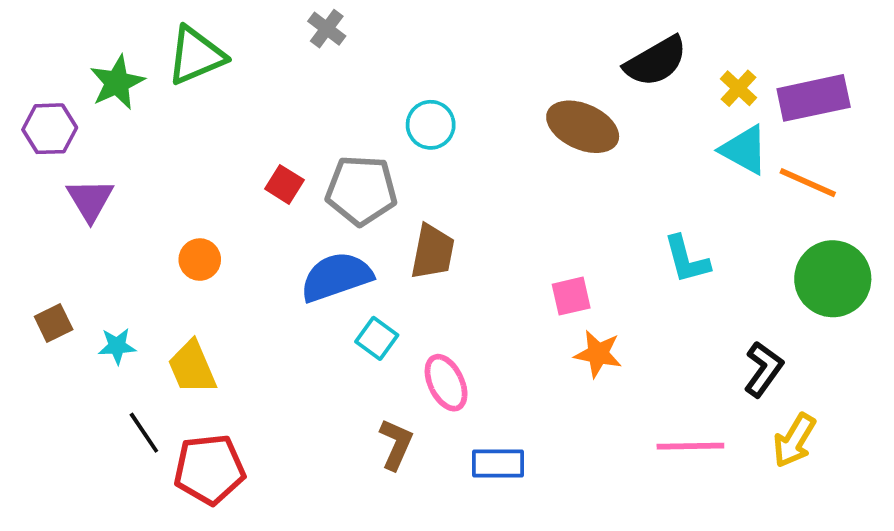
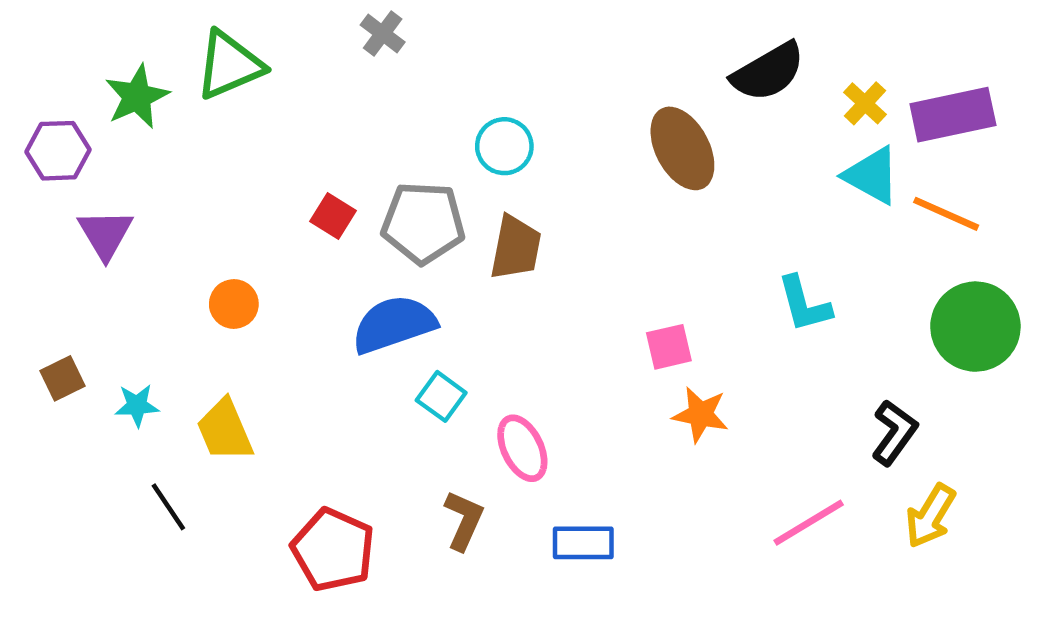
brown ellipse: (583, 127) -> (682, 148), turned 38
brown trapezoid: (433, 252) -> (516, 248), moved
pink line: (690, 446) -> (809, 523), turned -30
red pentagon: (209, 469) -> (333, 550), moved, turned 30

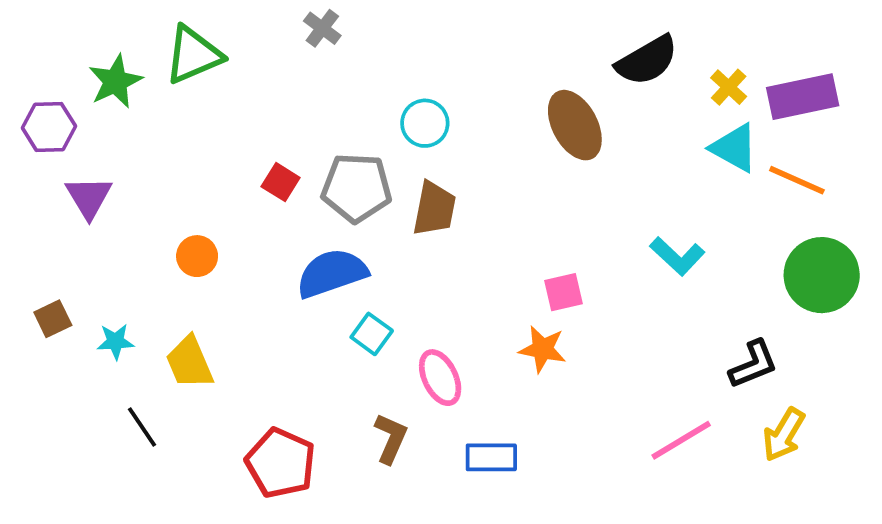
cyan L-shape: (804, 304) -> (677, 256), turned -32
orange star: (700, 414) -> (543, 349), moved
black L-shape: (894, 432) -> (753, 364), turned 32

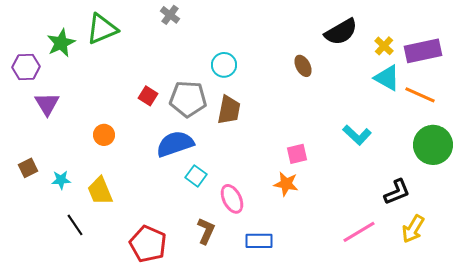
brown ellipse: (575, 125) -> (303, 66), size x0.6

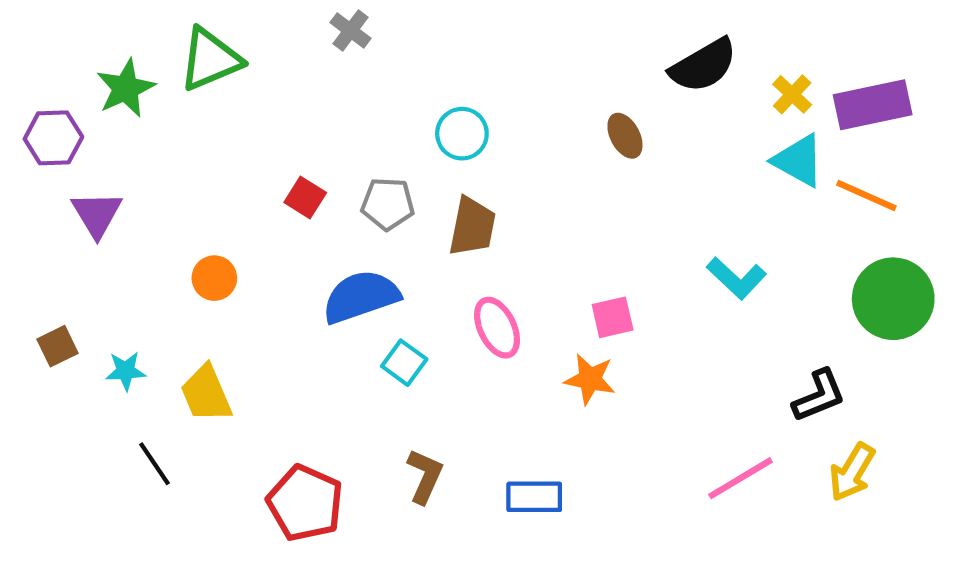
gray pentagon: (188, 99) -> (388, 204), size x0.7
pink ellipse: (232, 199) -> (497, 328), moved

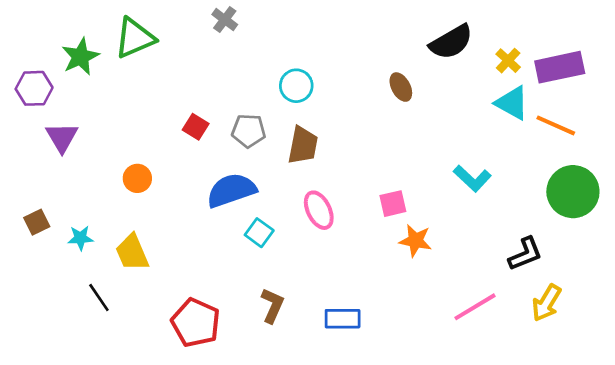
orange star: (590, 379) -> (415, 241), moved

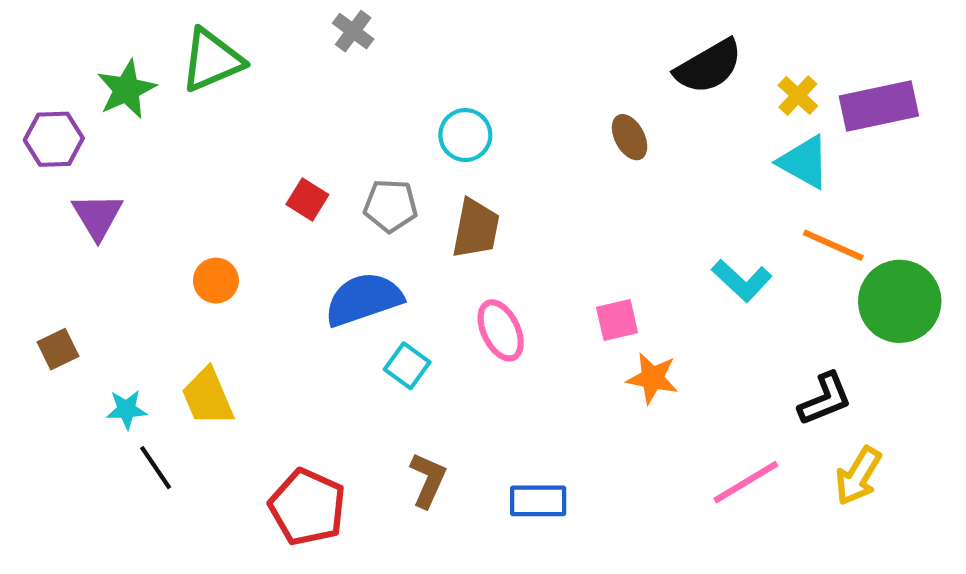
orange line: (556, 125) -> (833, 245), moved
cyan star: (80, 238) -> (127, 409), moved

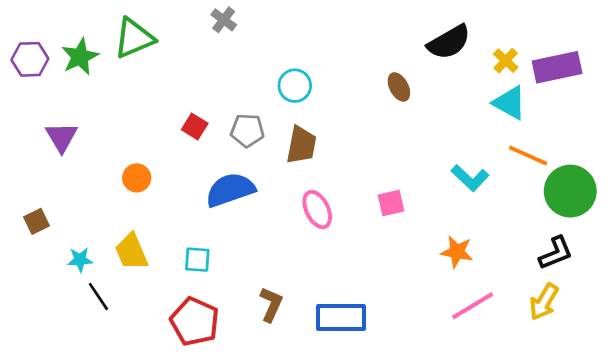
purple hexagon: (54, 139) -> (30, 59), moved
cyan square: (407, 366) -> (197, 260), moved, turned -32
orange star: (652, 378) -> (457, 252), moved
black L-shape: (825, 399) -> (556, 253), moved
blue rectangle: (538, 501) -> (341, 318), size x1.4

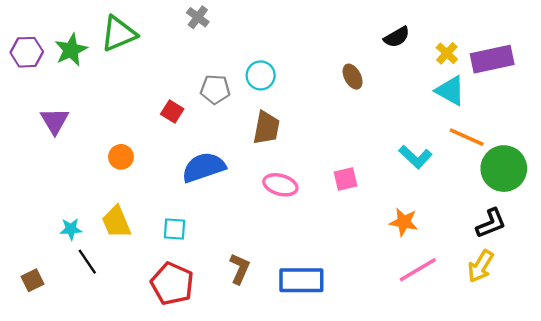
black semicircle: (449, 42) -> (397, 37), size x0.7
gray pentagon: (247, 130) -> (215, 89), moved
pink ellipse: (317, 210) -> (280, 185), turned -48
brown square: (37, 221) -> (33, 280), moved

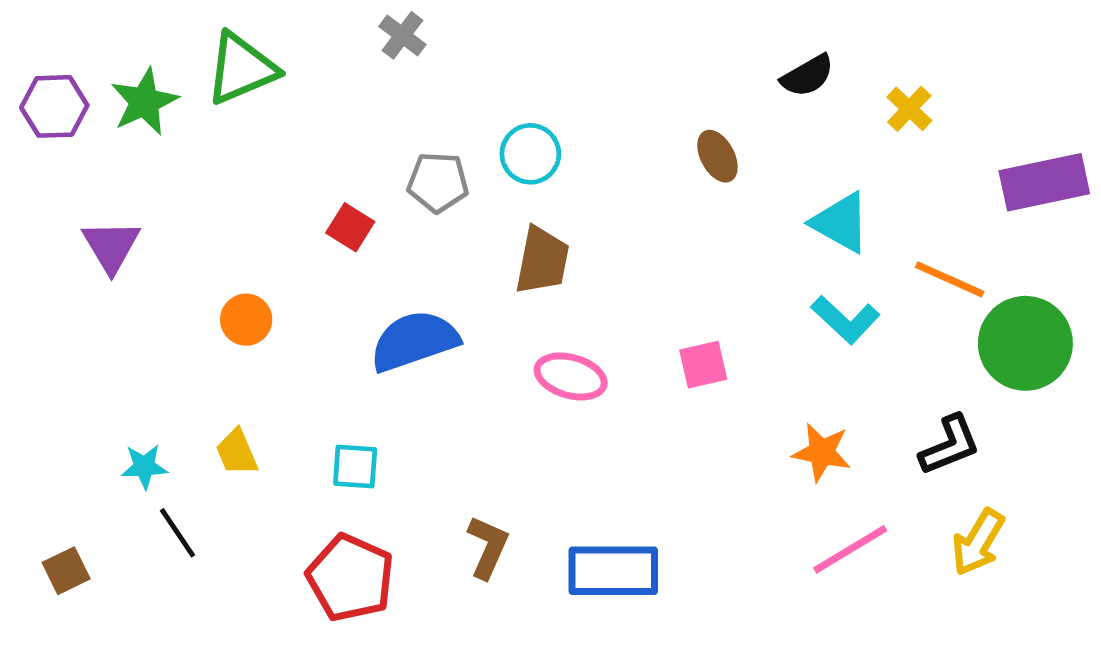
purple rectangle: (492, 59) -> (1044, 182), moved
cyan triangle: (450, 91) -> (841, 223), moved
yellow trapezoid: (116, 222) -> (237, 452), size x0.7
black L-shape: (491, 223) -> (950, 445), moved

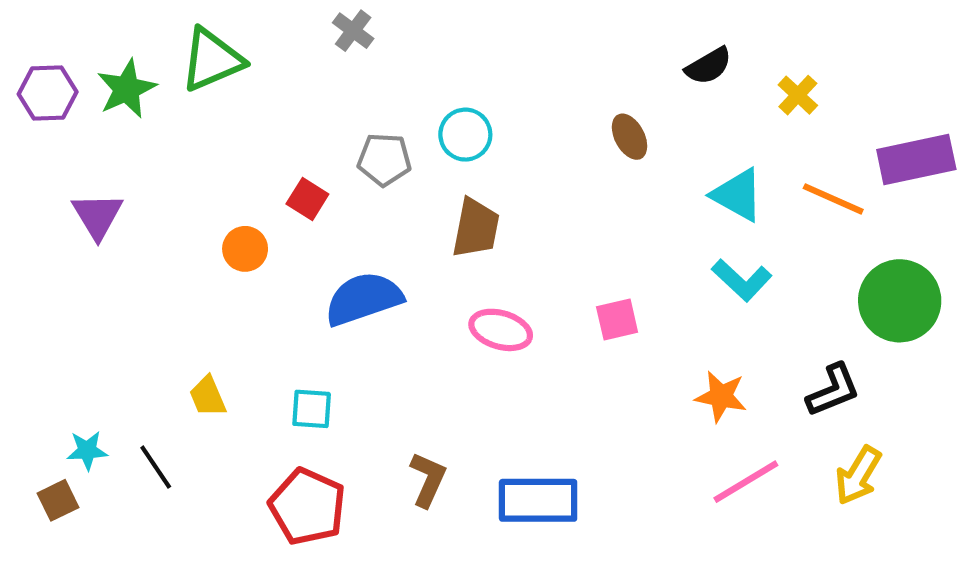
orange line: (950, 279) -> (833, 199), moved
orange circle: (246, 320) -> (245, 249), moved
cyan star: (144, 466) -> (87, 450), moved

